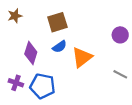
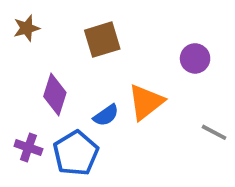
purple circle: (120, 35) -> (195, 58), moved
blue semicircle: (60, 47) -> (106, 115), moved
blue pentagon: (43, 86) -> (76, 153), turned 30

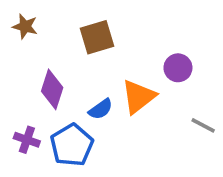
brown star: (27, 28) -> (25, 26), turned 30
purple circle: (195, 58) -> (178, 68), moved

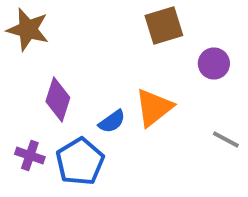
brown star: (25, 26) -> (28, 30), size x1.5
brown square: (97, 37) -> (164, 26), moved
purple circle: (178, 68) -> (214, 64), moved

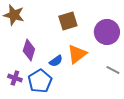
brown square: (164, 26) -> (68, 21), moved
purple circle: (214, 64) -> (107, 32), size x1.6

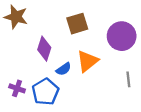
purple diamond: (29, 50) -> (44, 49), moved
gray line: (113, 70) -> (128, 79), turned 56

